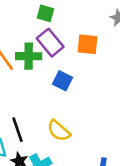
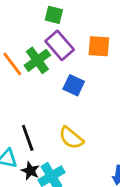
green cross: (29, 56) -> (37, 60), turned -35

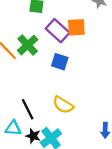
purple rectangle: (60, 45) -> (58, 31), moved

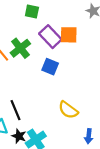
yellow semicircle: (63, 105) -> (68, 110), moved

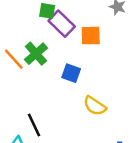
purple rectangle: (50, 37) -> (62, 24), moved
yellow semicircle: (68, 110) -> (95, 106), moved

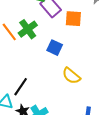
black line: (34, 125) -> (21, 87), turned 54

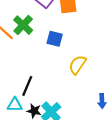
yellow semicircle: (71, 76) -> (77, 65), turned 96

